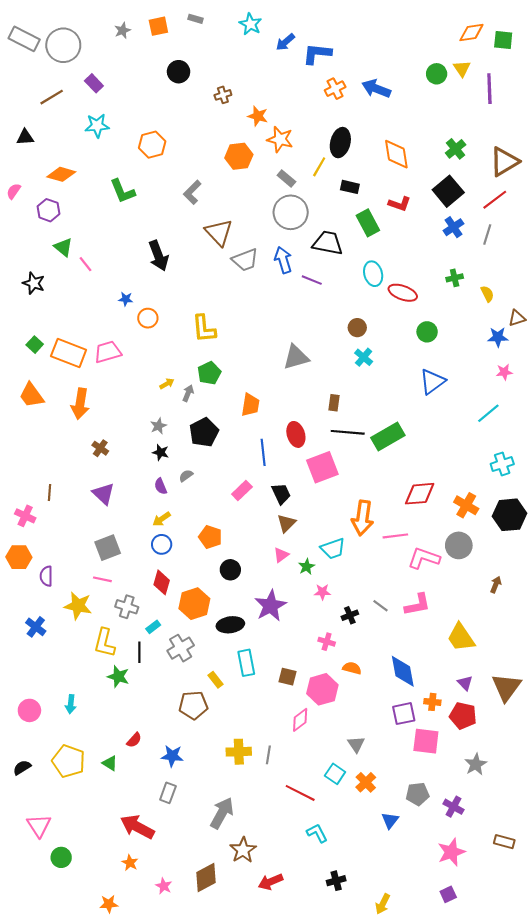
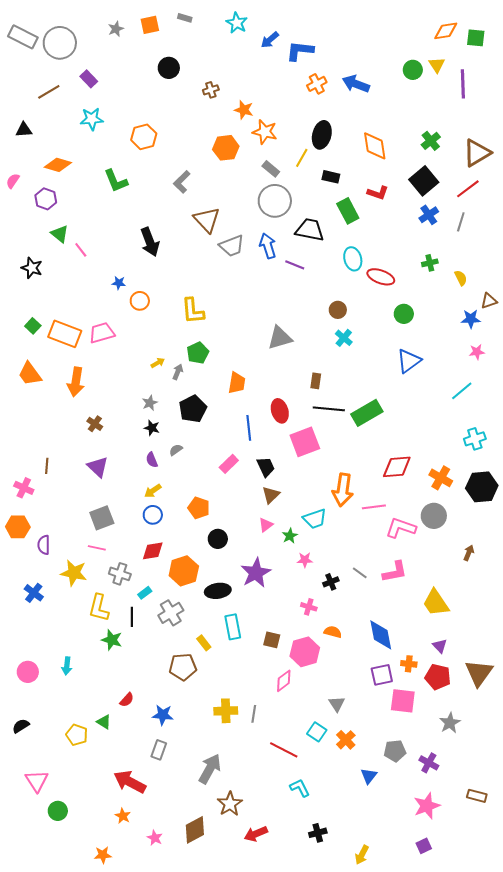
red diamond: (162, 582) -> (153, 551), turned 65
brown triangle: (506, 687) -> (479, 673), moved
yellow pentagon: (69, 761) -> (77, 735), moved, size x0.7

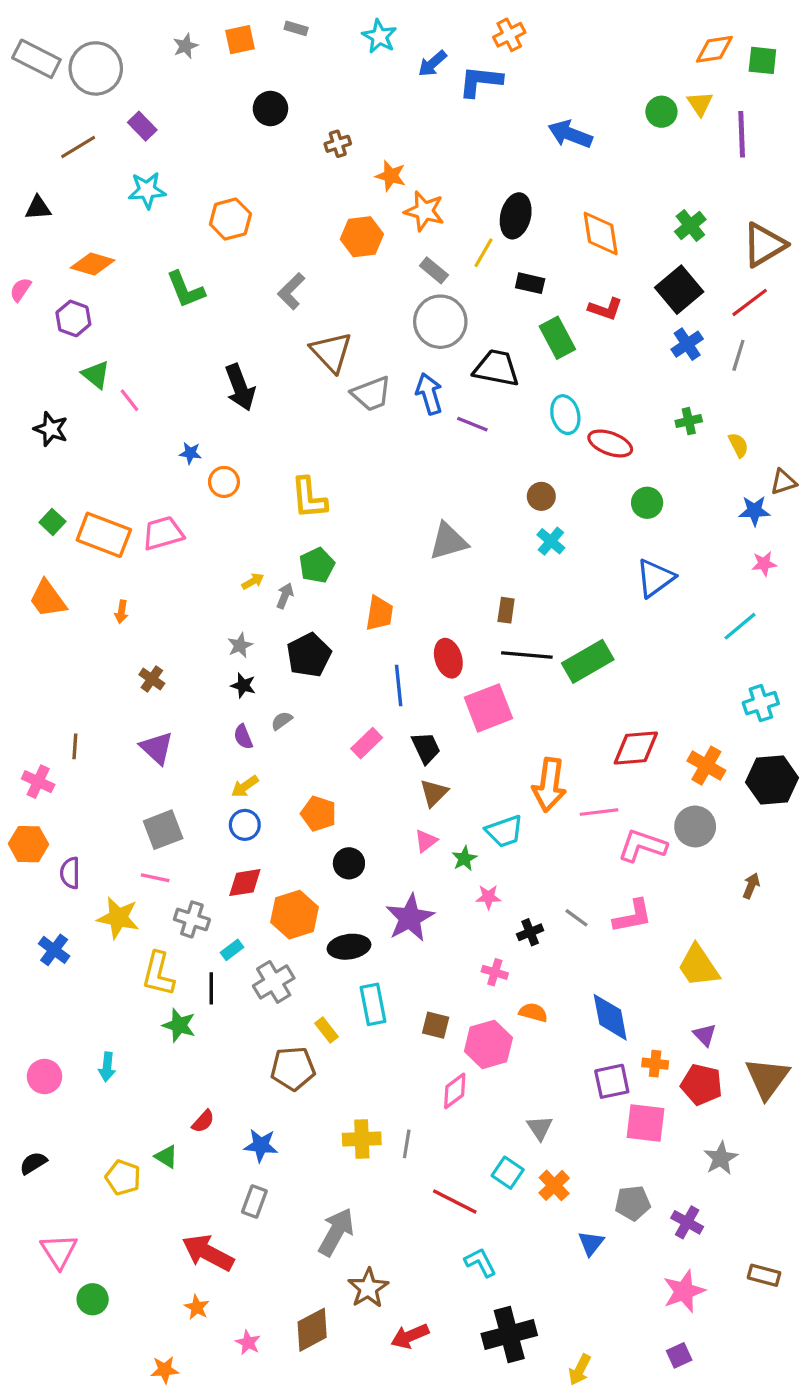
orange cross: (317, 84) -> (509, 35), moved
orange arrow: (76, 382) -> (121, 612), size x0.5
black cross: (318, 833) -> (509, 1335), size x1.8

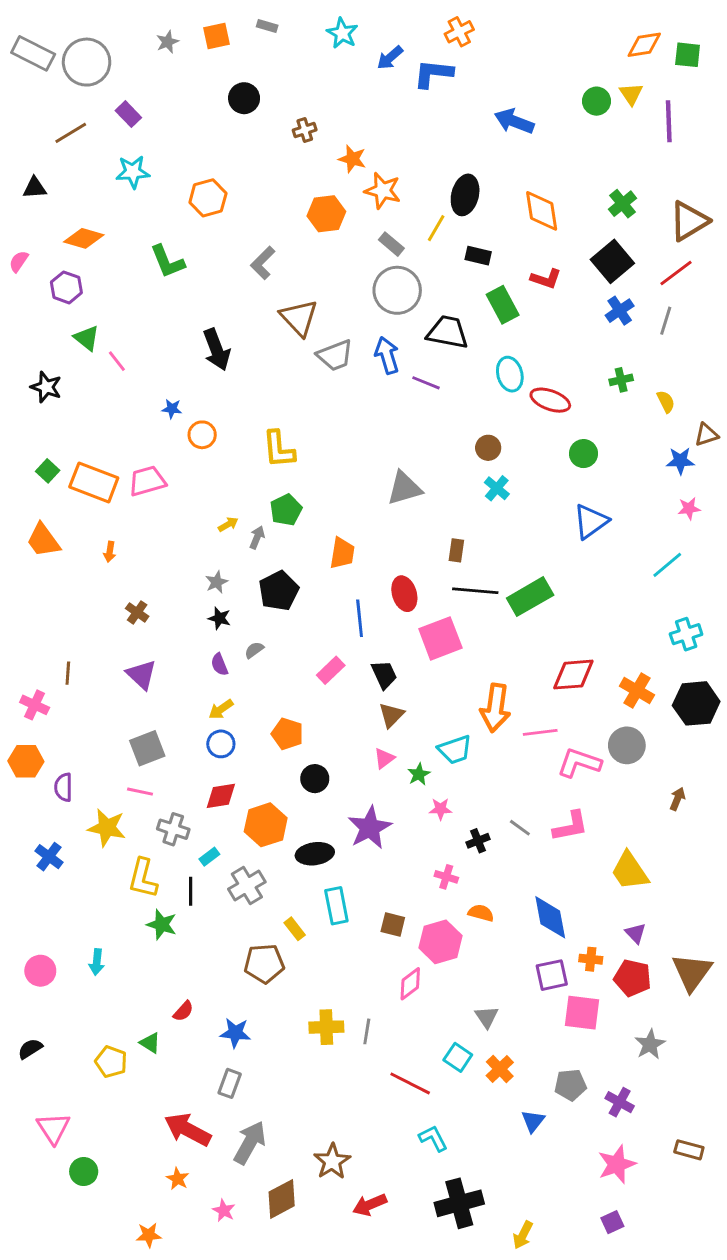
gray arrow: (336, 1232) -> (250, 1143), moved

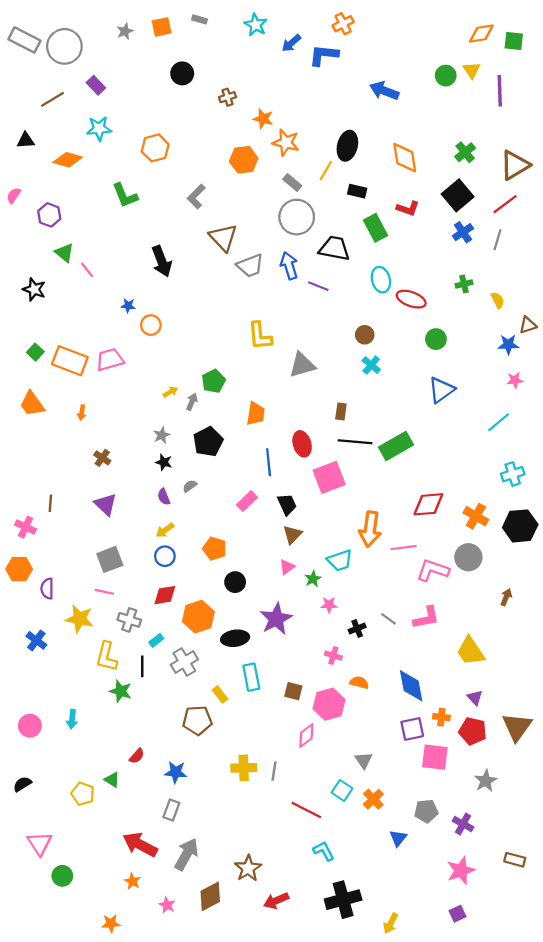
orange diamond: (84, 238) -> (68, 160), moved
yellow L-shape: (279, 449) -> (260, 336), moved

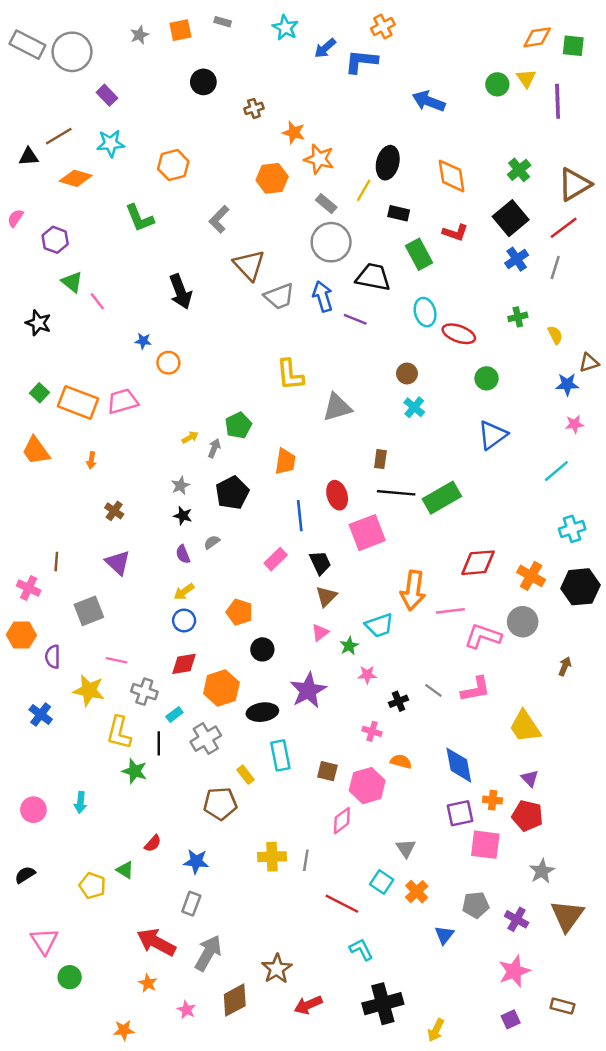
brown line: (53, 99) -> (59, 136), moved
gray square: (110, 559) -> (89, 611), moved
brown triangle: (517, 727) -> (567, 916), moved
brown rectangle: (515, 860) -> (562, 1006), moved

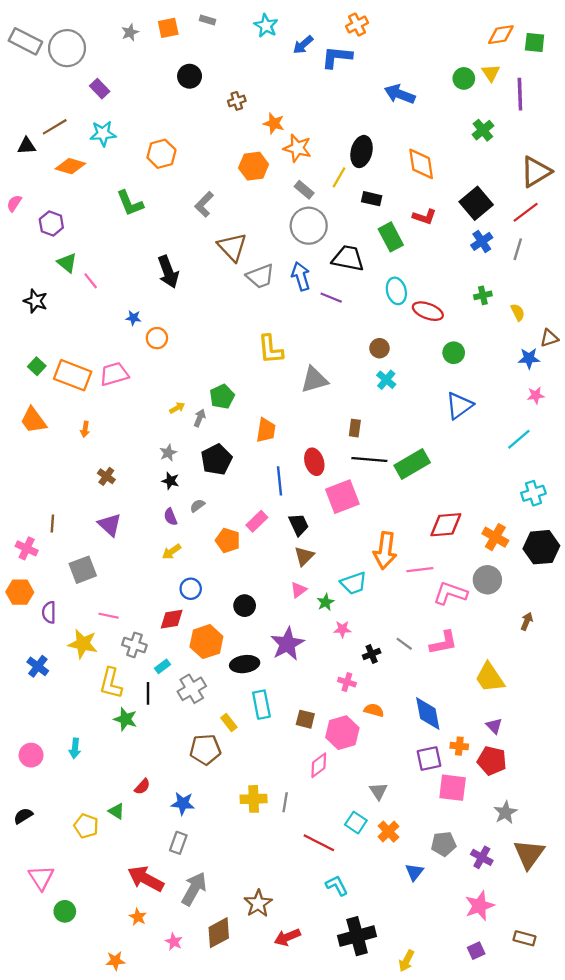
green cross: (519, 170) -> (483, 130), moved
orange pentagon: (239, 612) -> (228, 540), moved
blue circle: (184, 621) -> (191, 589), moved

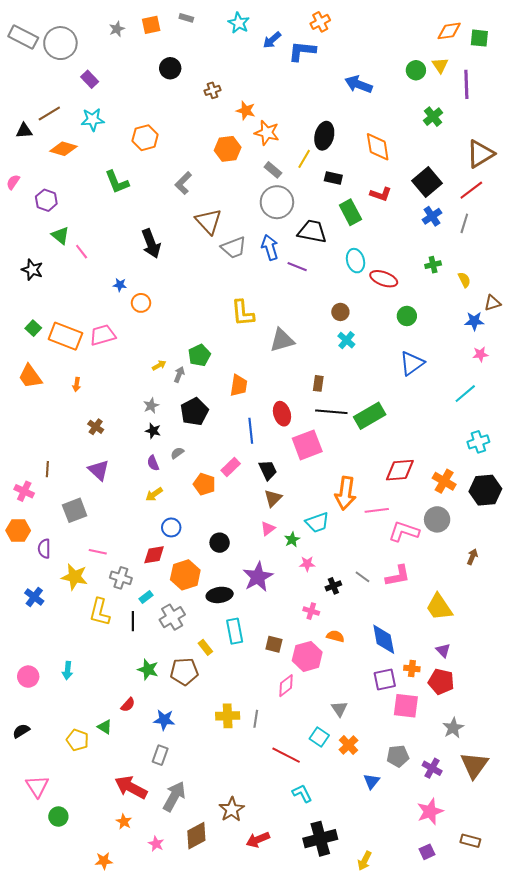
green star: (125, 719) -> (148, 669), moved

